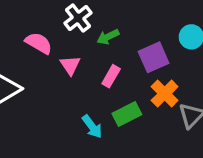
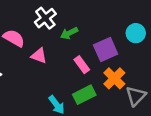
pink triangle: (70, 65) -> (39, 56), turned -36
pink rectangle: (111, 76) -> (82, 65), moved, turned -66

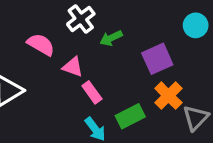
cyan circle: (136, 33) -> (196, 25), moved
pink rectangle: (82, 65) -> (92, 92), moved

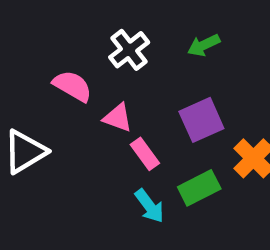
green arrow: (111, 38) -> (204, 45), moved
purple square: (157, 59) -> (201, 120), moved

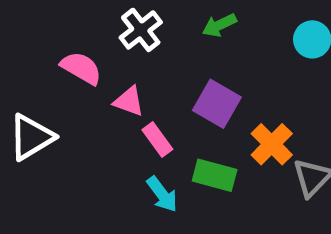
purple square: (201, 120) -> (217, 104), turned -36
green rectangle: (199, 188) -> (215, 175), turned 42

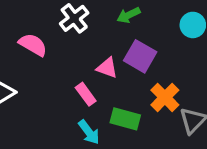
pink triangle: (129, 101) -> (107, 68), moved
purple square: (217, 104) -> (140, 56), moved

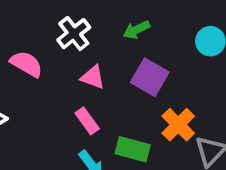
pink triangle: (107, 68) -> (93, 77), moved

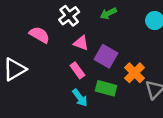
purple square: (150, 77) -> (106, 56), moved

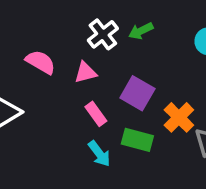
white cross: (69, 16) -> (103, 34), moved
pink triangle: (81, 43) -> (86, 72), moved, turned -35

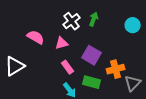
green arrow: (141, 31) -> (94, 19), turned 136
orange cross: (179, 117) -> (116, 69), turned 30

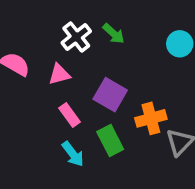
green arrow: (94, 19) -> (114, 34), turned 112
green rectangle: (92, 82) -> (110, 140), turned 48

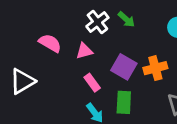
orange cross: (151, 118) -> (155, 68), moved
green rectangle: (110, 140) -> (124, 102), turned 30

